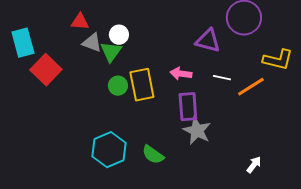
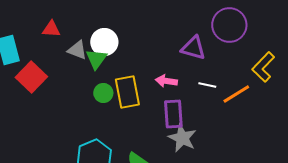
red triangle: (80, 22) -> (51, 29), moved
white circle: (119, 35) -> (104, 42), size x1.4
yellow L-shape: (278, 60) -> (263, 67), turned 120

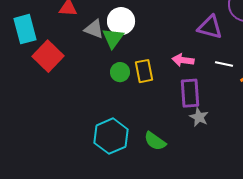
yellow rectangle: (127, 92) -> (144, 71), size x0.7
gray star: (182, 138) -> (199, 117), size x0.7

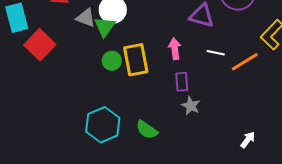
pink arrow: (183, 60) -> (175, 49), turned 75
yellow rectangle: (144, 71) -> (136, 60), size x1.4
purple rectangle: (190, 93) -> (182, 82), size x0.7

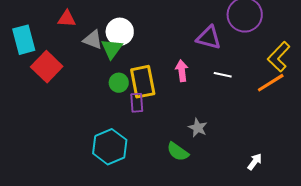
orange line: (245, 62) -> (271, 83), moved
purple rectangle: (182, 82) -> (137, 103), moved
green semicircle: (147, 130) -> (178, 152), moved

